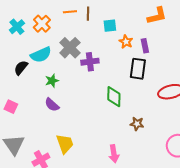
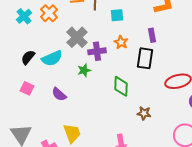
orange star: (126, 42) -> (121, 42), moved
cyan semicircle: (41, 55) -> (52, 58), moved
green star: (52, 81) -> (84, 70), moved
pink square: (11, 107) -> (27, 88), moved

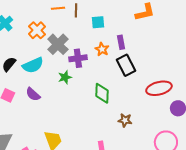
orange cross: (49, 13) -> (37, 30), moved
purple rectangle: (152, 35) -> (121, 42), moved
black rectangle: (145, 58) -> (126, 65), turned -35
purple semicircle: (59, 94) -> (33, 94), moved

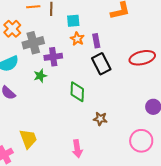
gray cross: (58, 44) -> (33, 43), turned 30
orange star: (102, 49) -> (77, 39), moved
red ellipse: (159, 88) -> (142, 58), moved

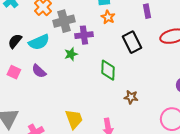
purple rectangle: (96, 41) -> (147, 11), moved
yellow trapezoid: (28, 139) -> (74, 119), moved

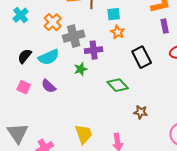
purple rectangle: (147, 11) -> (165, 26), moved
green diamond: (108, 70) -> (118, 85), turned -45

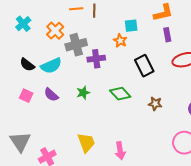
cyan square: (114, 14) -> (131, 26), moved
black semicircle: (25, 56) -> (27, 65), turned -91
green star: (81, 69) -> (83, 93), moved
brown star: (141, 112) -> (155, 104), moved

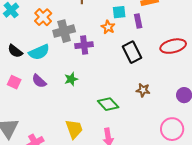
purple rectangle: (167, 35) -> (138, 21), moved
green diamond: (120, 94) -> (108, 104), moved

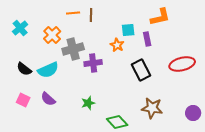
green star: (71, 79) -> (88, 103), moved
brown star: (143, 90) -> (152, 108), size x1.5

